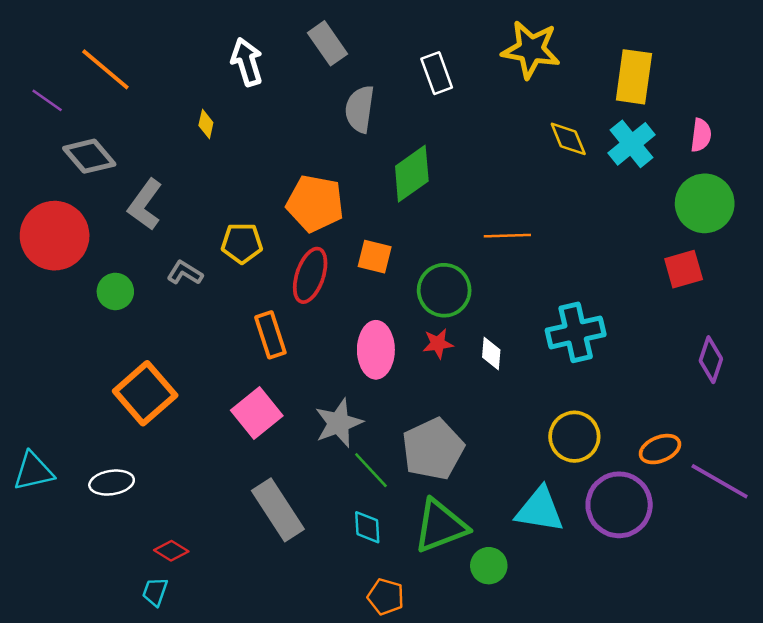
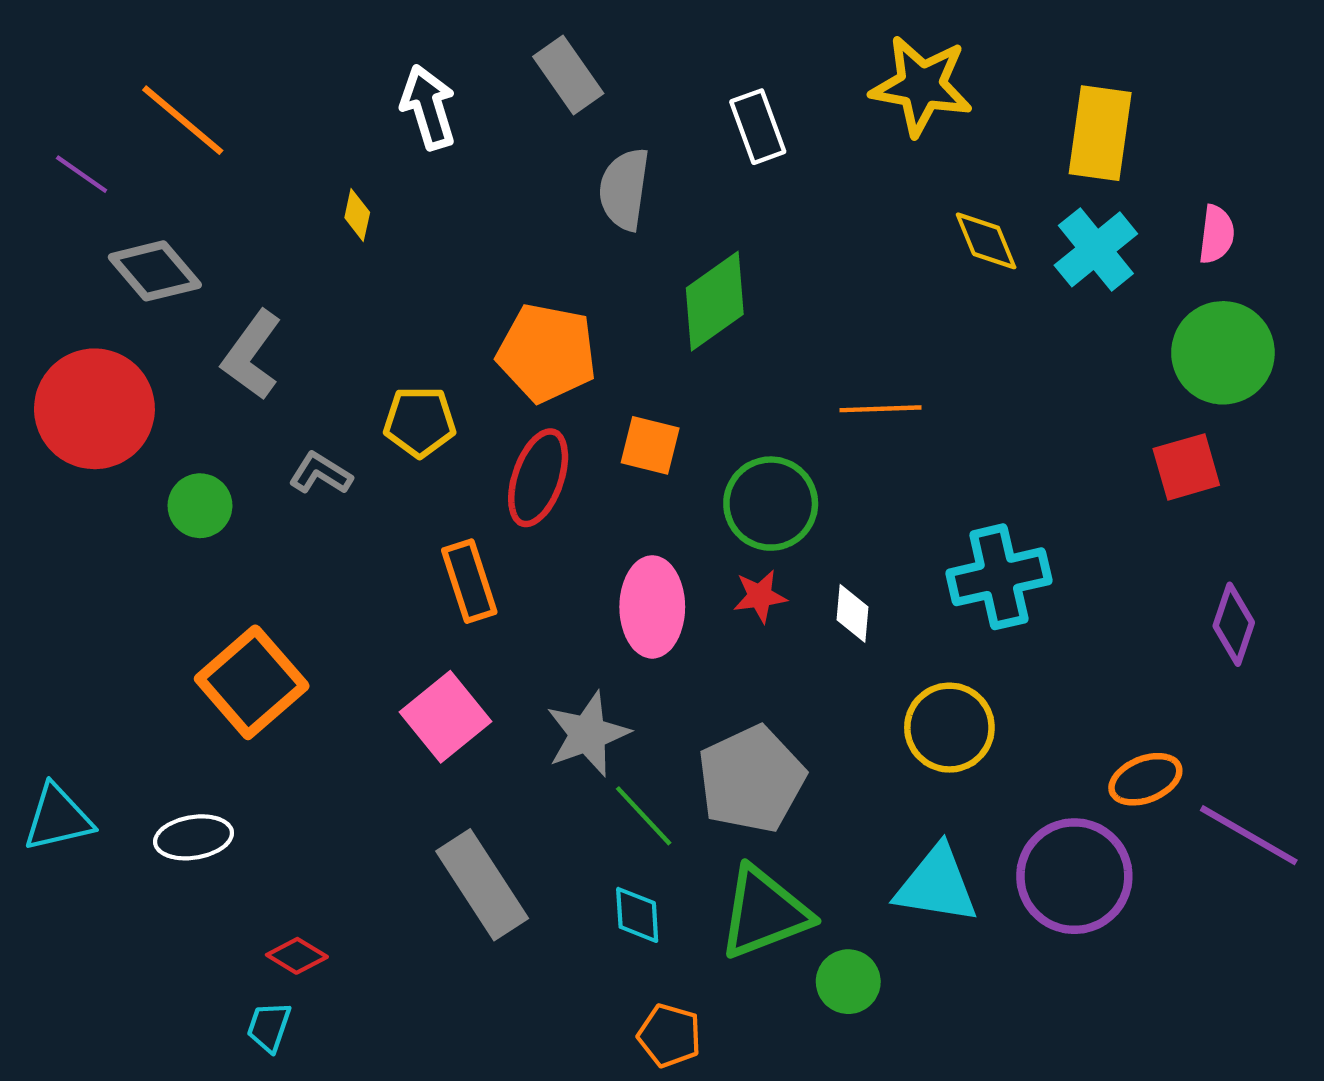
yellow circle: (574, 437) -> (949, 728), moved

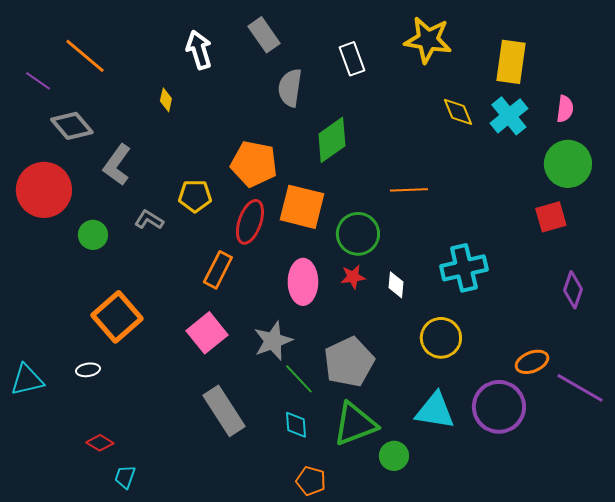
orange square: (650, 445) -> (302, 207), size x1.6
orange rectangle: (469, 581) -> (218, 270), turned 45
white ellipse: (194, 837) -> (88, 370), moved, size x0.7
red diamond: (297, 956) -> (100, 443), moved

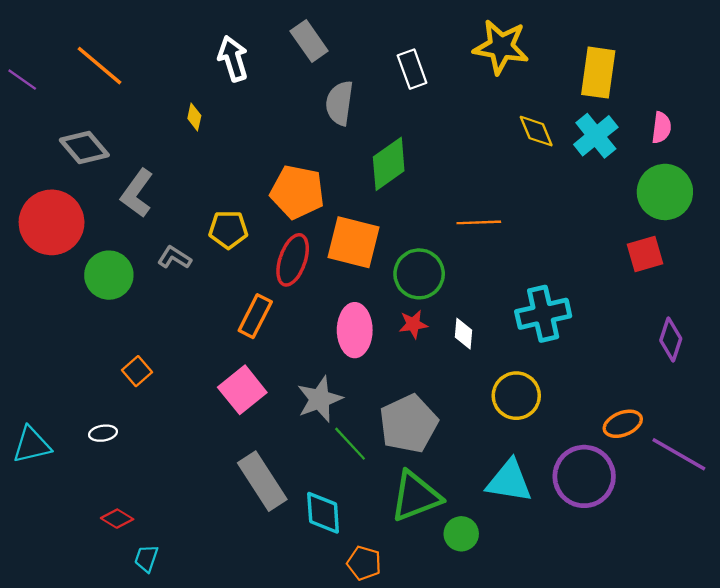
purple line: (38, 81) -> (22, 80), moved
green circle: (93, 235) -> (109, 275), size x1.4
orange square: (117, 317) -> (137, 371), size x0.5
cyan diamond: (296, 425) -> (323, 513), moved, size x1.4

